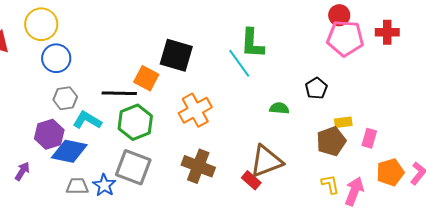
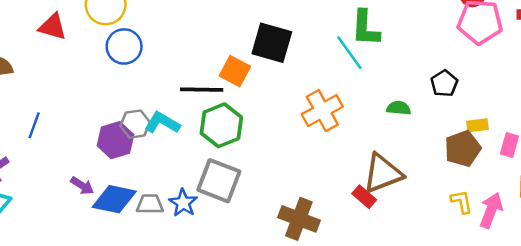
gray hexagon: (65, 98) -> (135, 124), moved
orange cross: (195, 110) -> (322, 111), moved
blue diamond: (69, 151) -> (114, 199), moved
brown cross: (198, 166) -> (299, 219), moved
purple arrow: (22, 171) -> (82, 186), turned 90

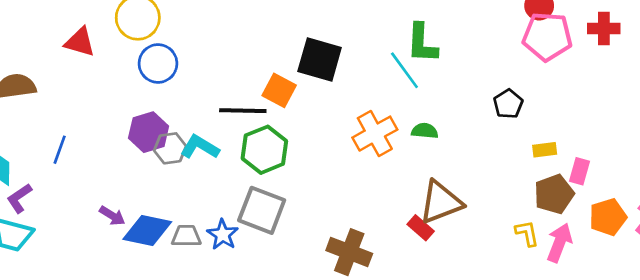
green semicircle: (399, 108) -> (425, 131), moved
purple hexagon: (115, 140) -> (149, 132), moved
brown pentagon: (463, 149) -> (554, 194), moved

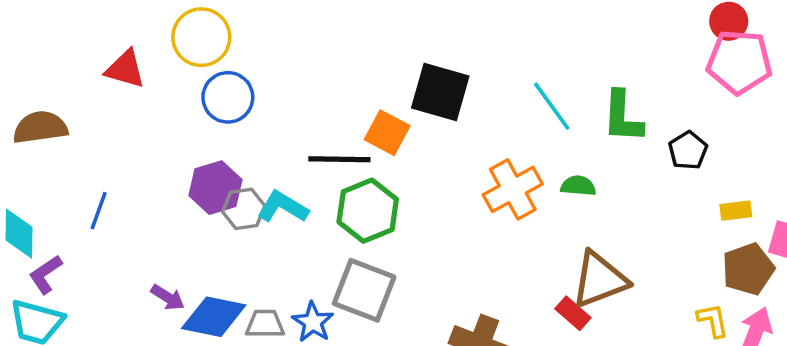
green L-shape: (422, 43) -> (623, 117), moved

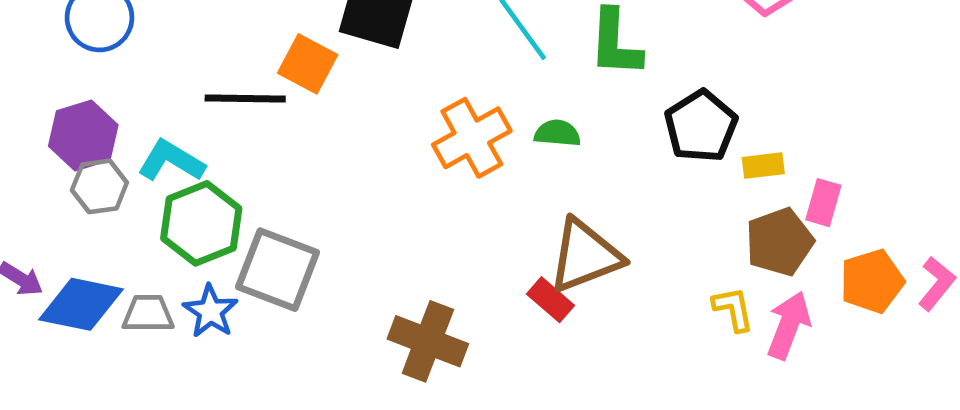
black pentagon: (688, 150) -> (701, 126), moved, size x1.4
gray hexagon: (244, 209) -> (99, 186), moved
green hexagon: (368, 211) -> (201, 223), moved

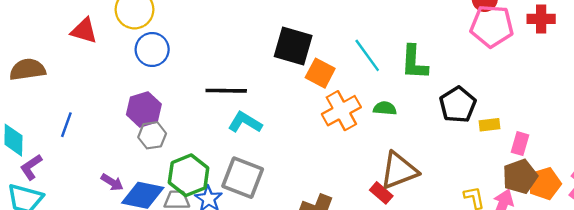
orange square: (308, 64) -> (320, 73), moved
cyan L-shape: (171, 161) -> (245, 122), moved
green hexagon: (201, 223) -> (189, 175), moved
brown pentagon: (779, 242) -> (520, 176), moved

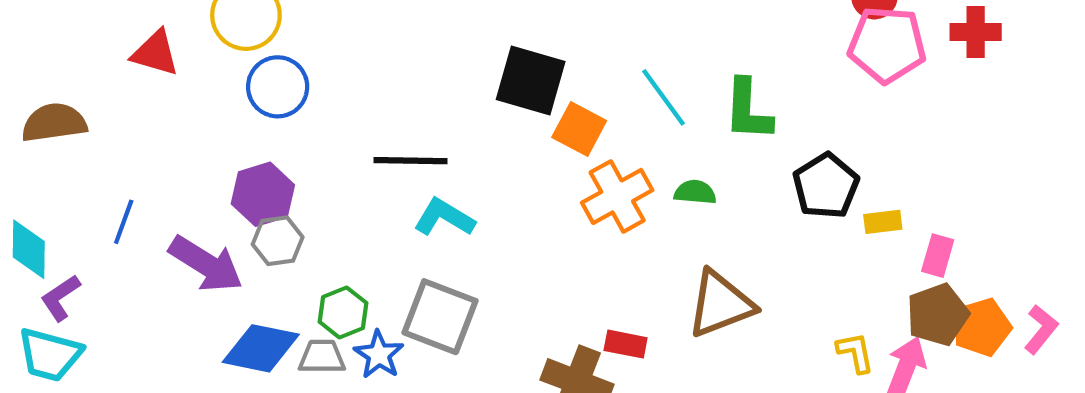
green hexagon: (189, 175) -> (343, 312), size x0.7
purple arrow: (112, 182) -> (206, 264), moved, size x1.8
red rectangle: (381, 193) -> (626, 344), moved, turned -30

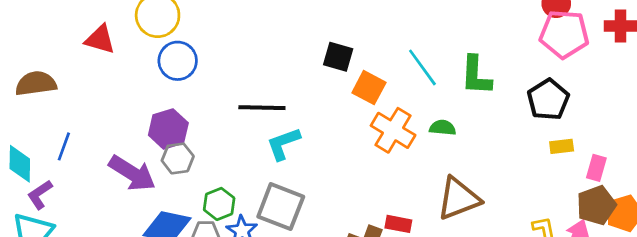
black square: (531, 80) -> (338, 57), size x0.7
black pentagon: (826, 186) -> (548, 100), moved
orange cross: (617, 196) -> (393, 130), turned -30
cyan L-shape: (444, 218) -> (283, 144), turned -51
blue line: (124, 222) -> (64, 146), moved

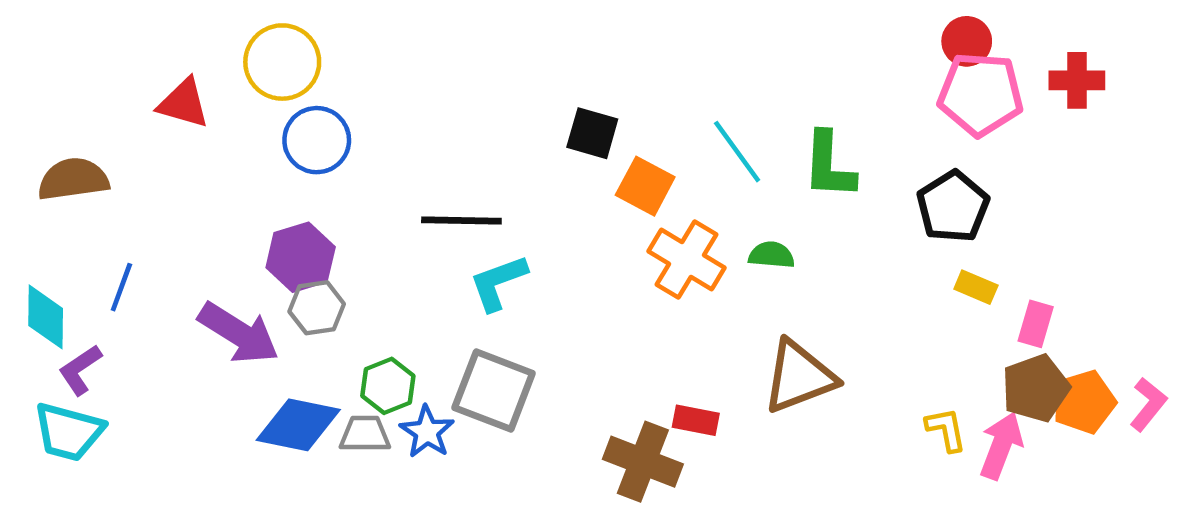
yellow rectangle: (562, 146) -> (976, 287), turned 30

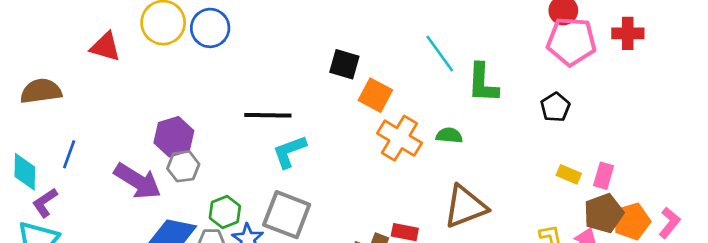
blue circle: (317, 140) -> (210, 28), moved
cyan line: (737, 152) -> (440, 53), moved
black pentagon: (953, 207) -> (555, 107), size x0.7
yellow rectangle: (976, 287) -> (569, 174), moved

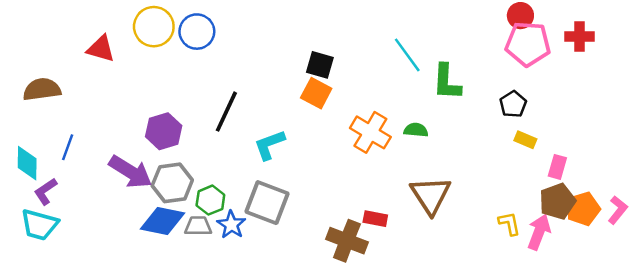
orange square: (375, 95) -> (316, 93), moved
black line: (268, 115) -> (226, 112), moved, turned -66
gray hexagon: (183, 166) -> (172, 183), moved, size x1.4
yellow rectangle: (569, 174) -> (525, 140), moved
brown triangle: (465, 207) -> (431, 195), turned -42

